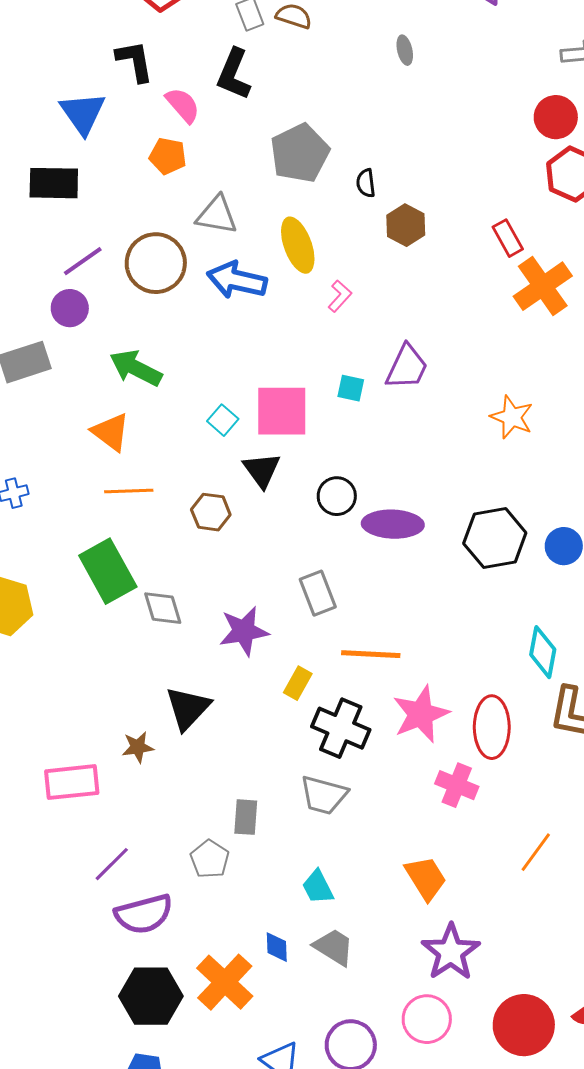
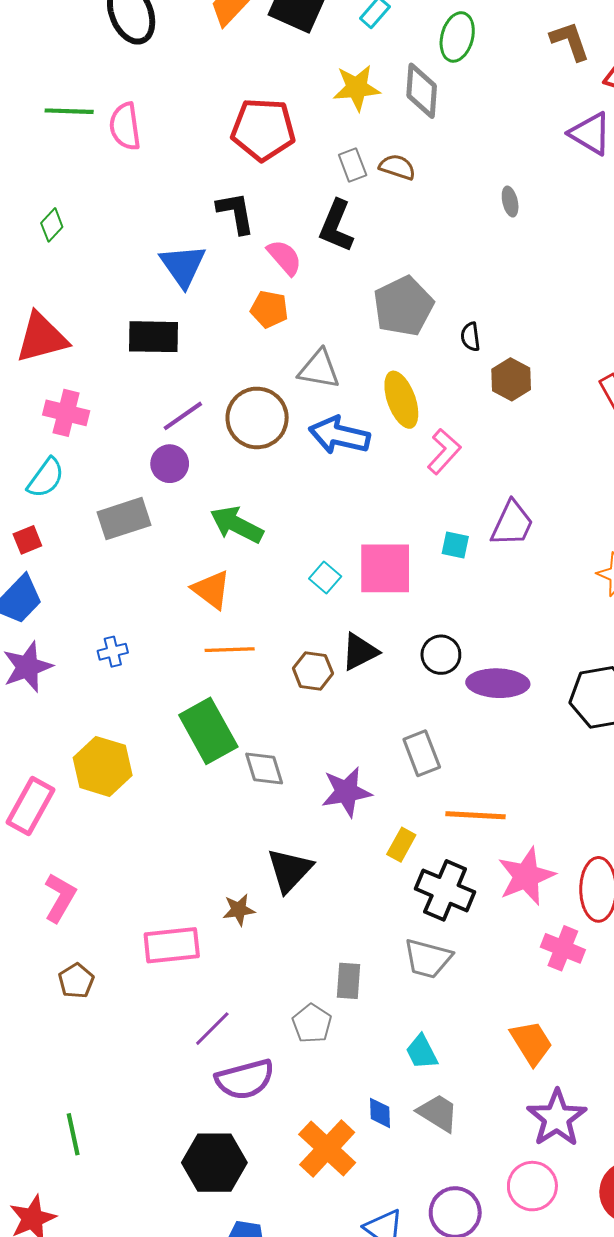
pink L-shape: (340, 296) -> (444, 452), size x1.4
black triangle: (262, 470) -> (360, 652), moved, turned 39
black hexagon: (151, 996) -> (214, 1163), moved

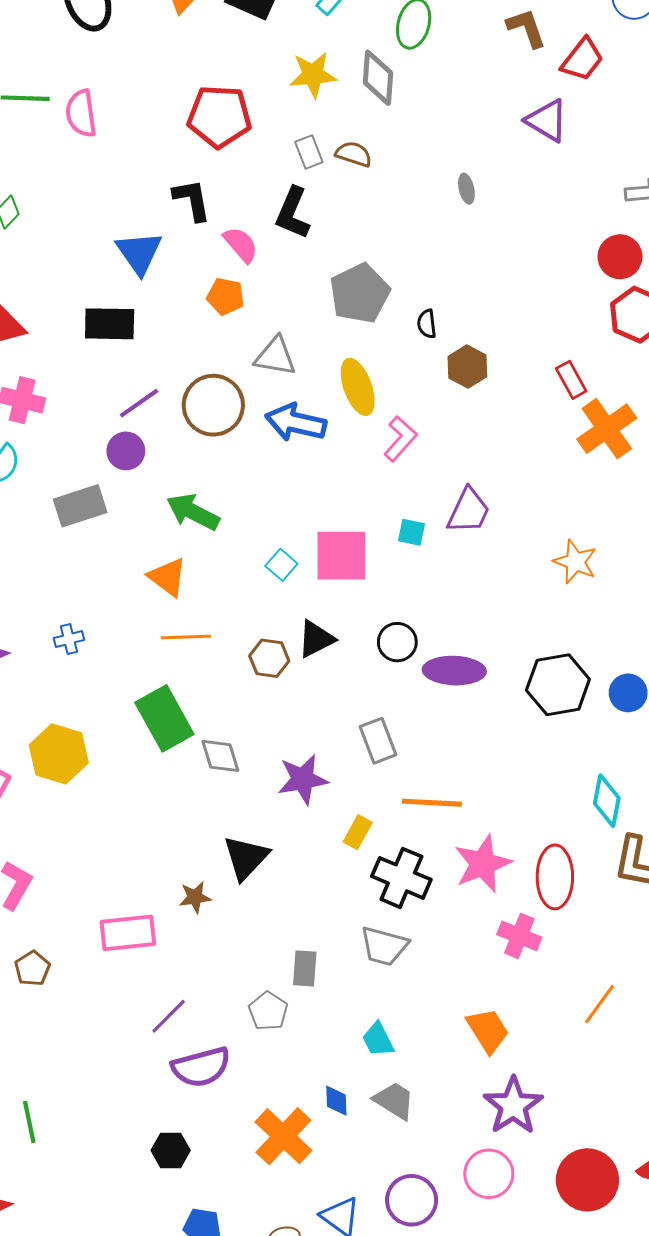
black hexagon: (214, 1163) -> (171, 1150), size x0.6

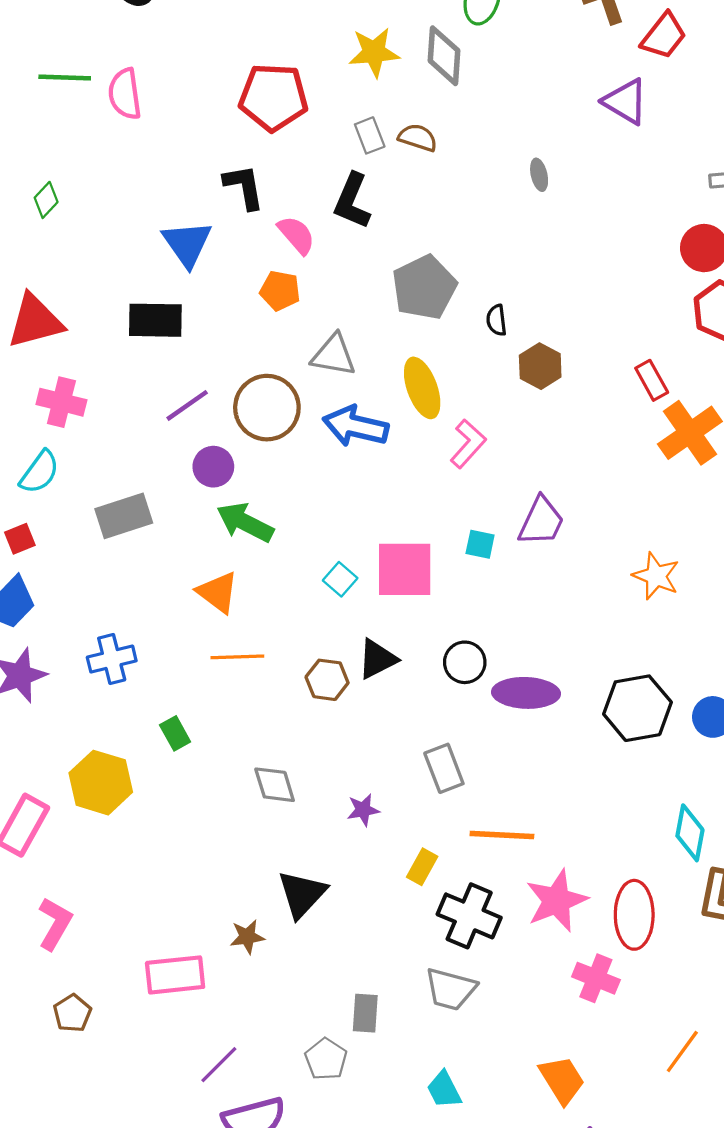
purple circle: (126, 451) -> (213, 467), moved
blue cross: (69, 639) -> (112, 659), size x1.5
green rectangle: (164, 718) -> (175, 733), moved, size x0.5
purple star: (303, 779) -> (363, 810), size x0.6

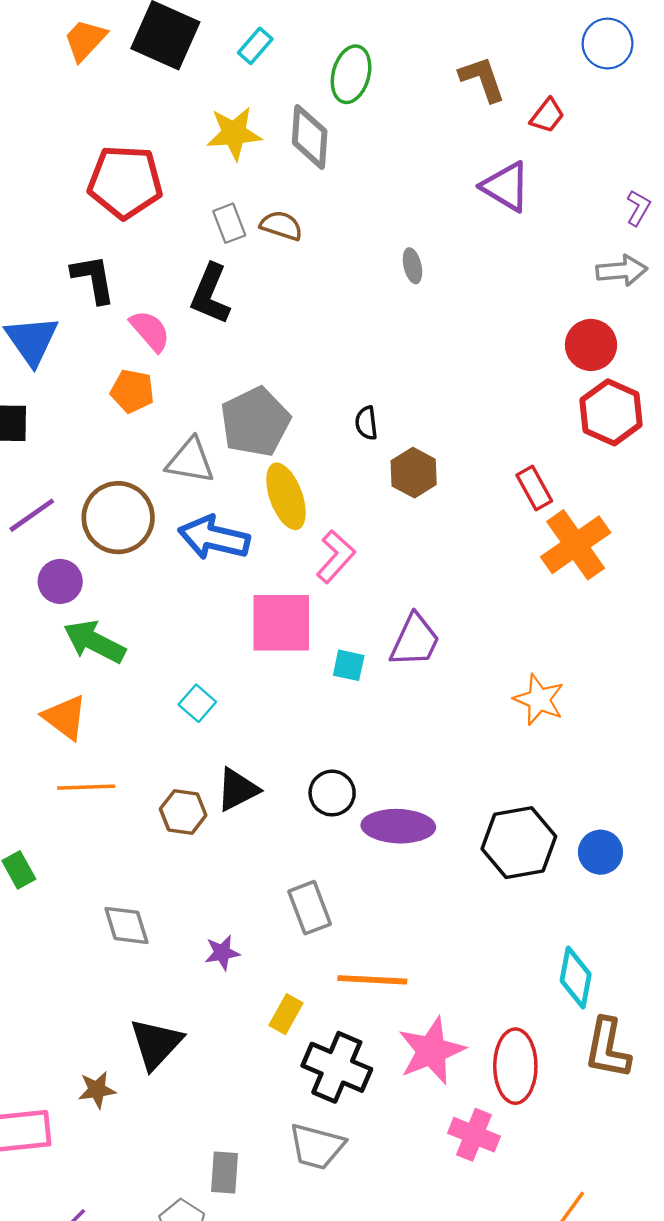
red trapezoid: (664, 36) -> (547, 116), size x0.7
gray pentagon: (424, 287) -> (255, 422), moved
pink square: (405, 569) -> (281, 623), moved

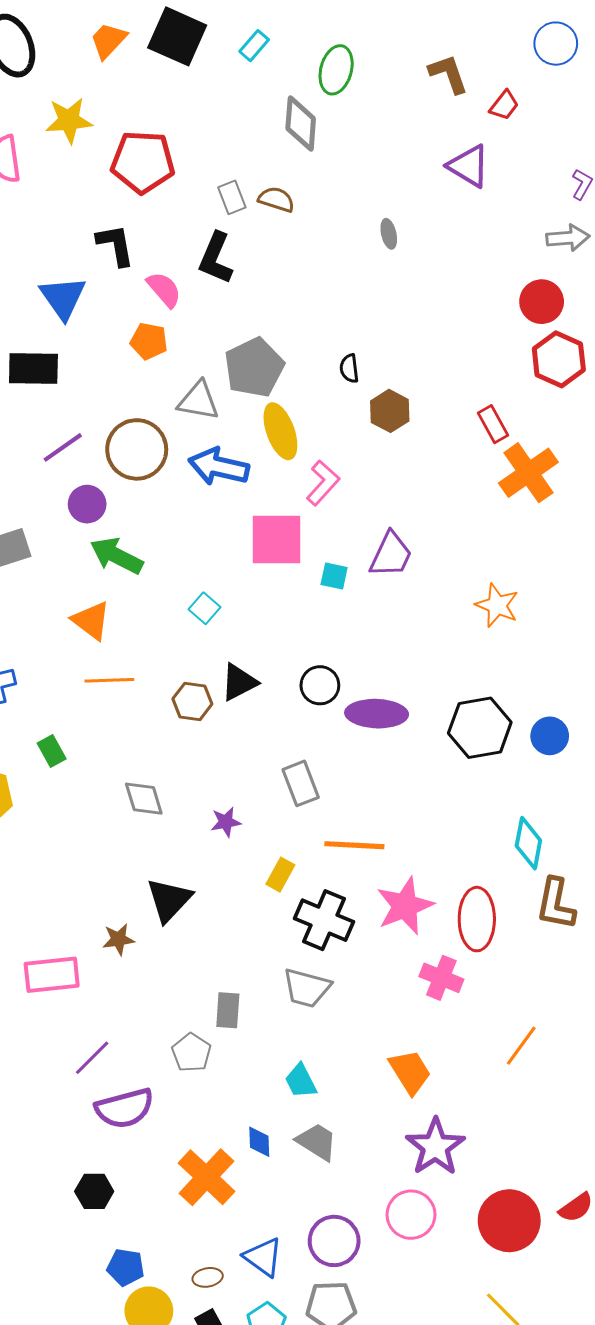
yellow star: (234, 133) -> (69, 120), moved

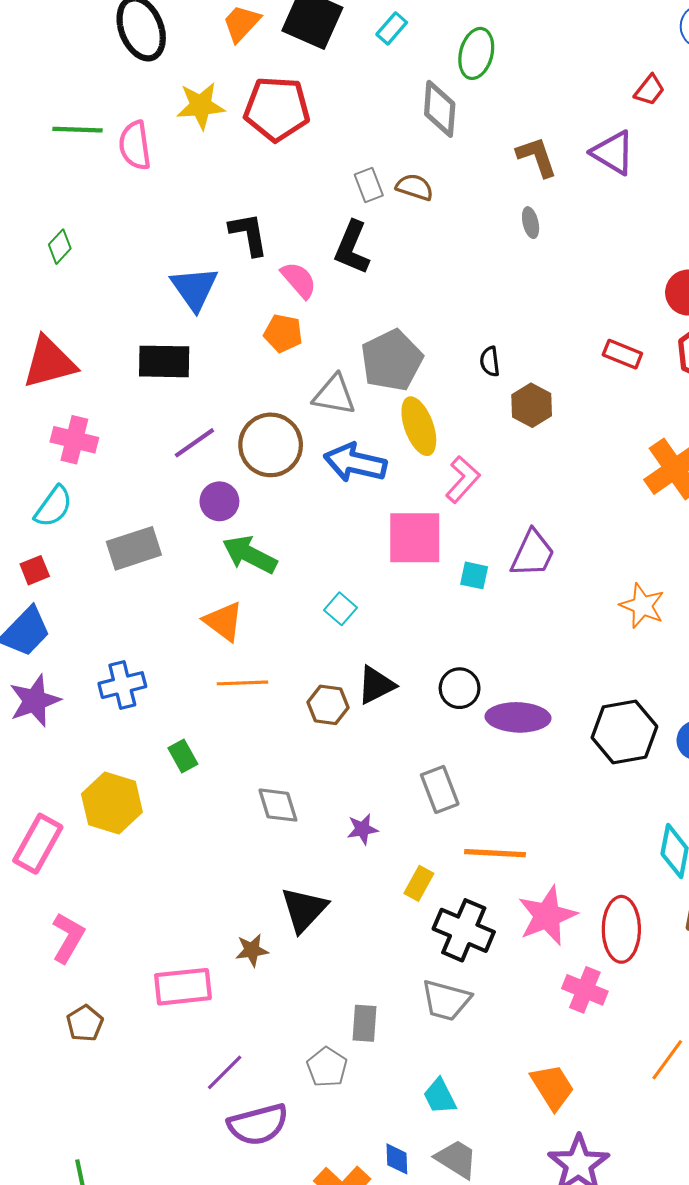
brown L-shape: (448, 74) -> (537, 157), moved
red pentagon: (143, 162) -> (277, 109), moved
red rectangle: (493, 424) -> (622, 354), moved, turned -39

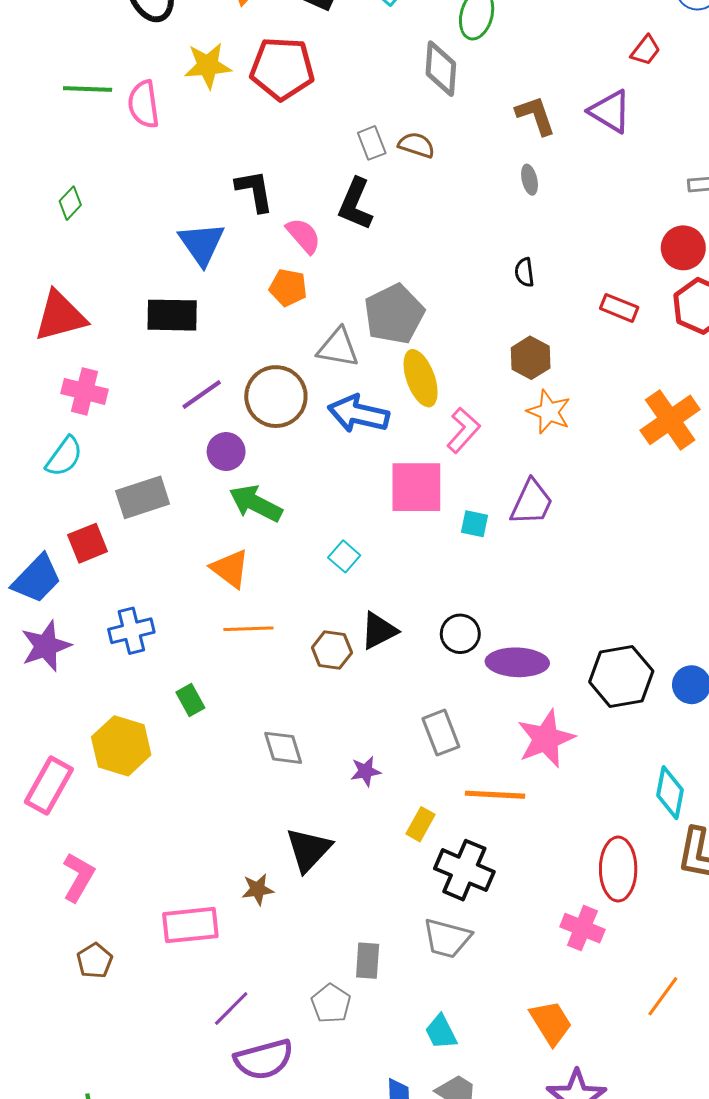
black semicircle: (490, 361) -> (524, 272), moved
red square: (35, 570) -> (88, 543), moved, size x1.4
orange star: (642, 606) -> (549, 412), moved
pink star: (547, 916) -> (546, 739), moved

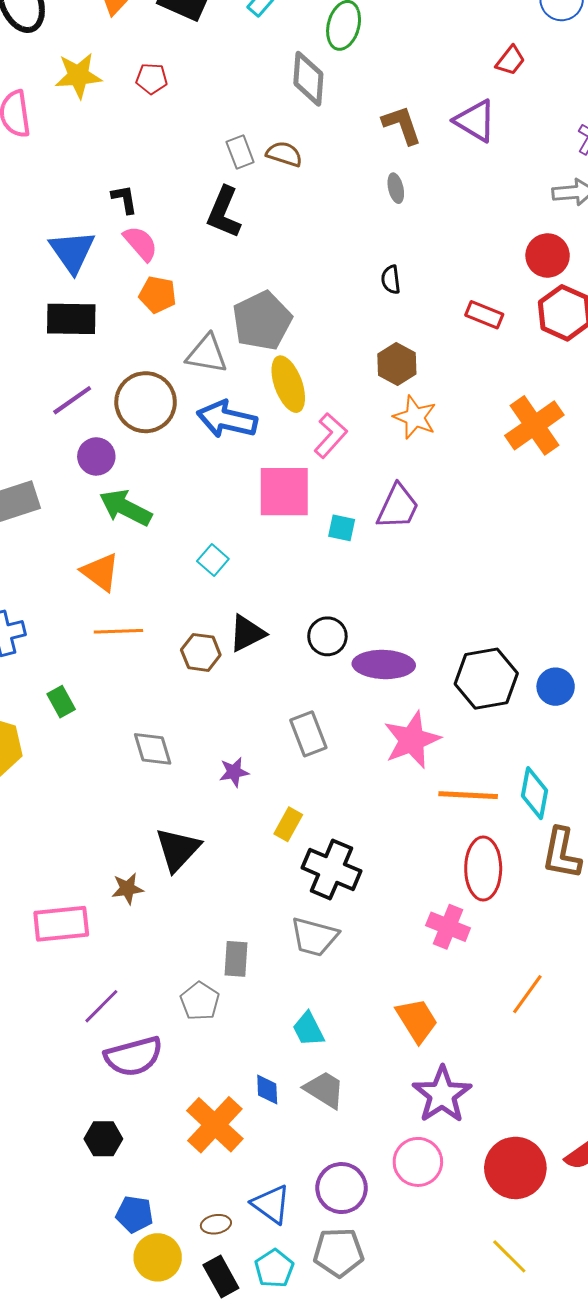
red pentagon: (282, 69) -> (152, 79), size x0.5
black L-shape: (255, 191) -> (124, 199), size x0.7
pink semicircle: (303, 236) -> (141, 243), moved
black rectangle: (172, 315) -> (71, 319), moved
orange line: (495, 795) -> (468, 795), moved

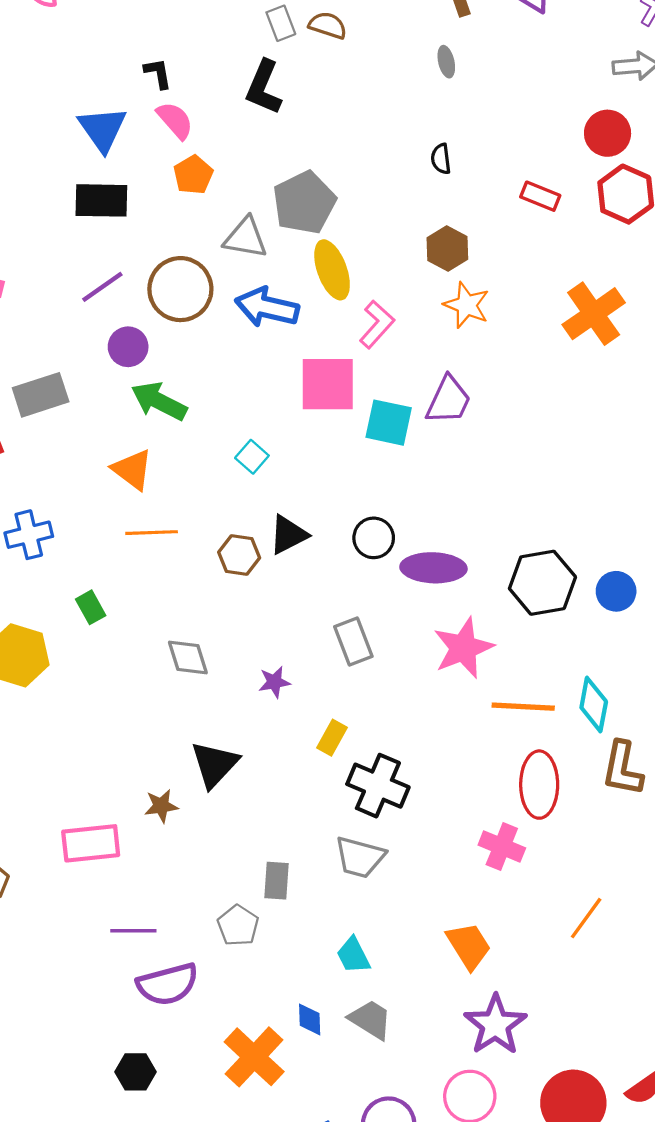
orange pentagon: (158, 295) -> (193, 175), turned 30
cyan square: (342, 528) -> (389, 423), size x1.6
purple line: (101, 1006) -> (133, 931), turned 45

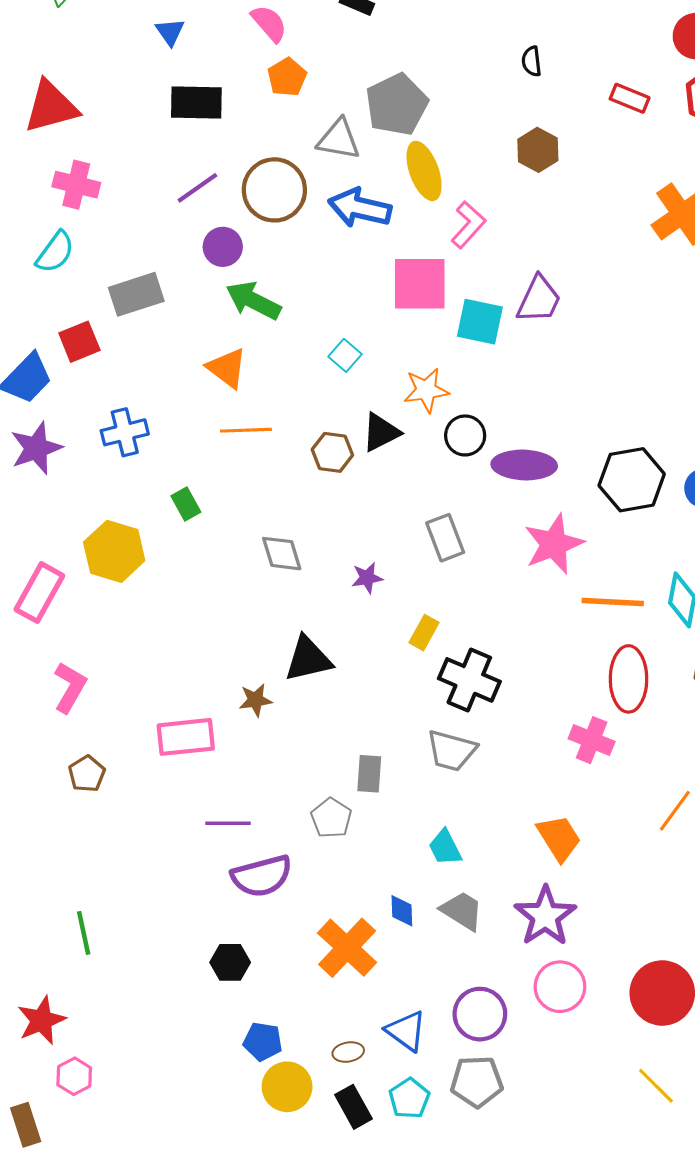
blue triangle: (102, 129) -> (170, 32), moved, size x0.6
orange star: (467, 305) -> (426, 390), moved, turned -30
black triangle: (215, 764) -> (308, 659), turned 34
purple star: (495, 1025) -> (545, 916), moved

